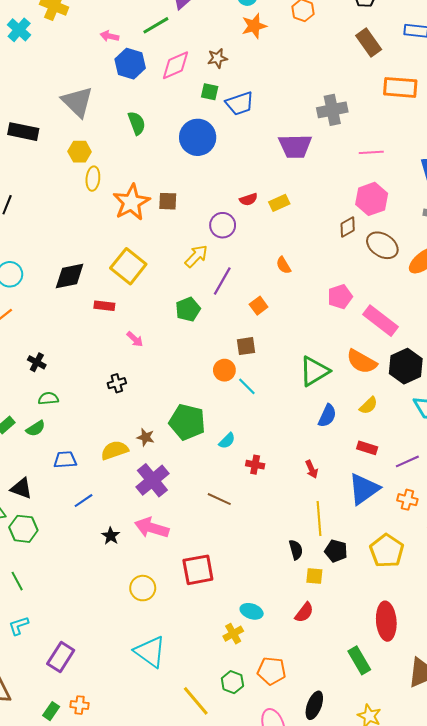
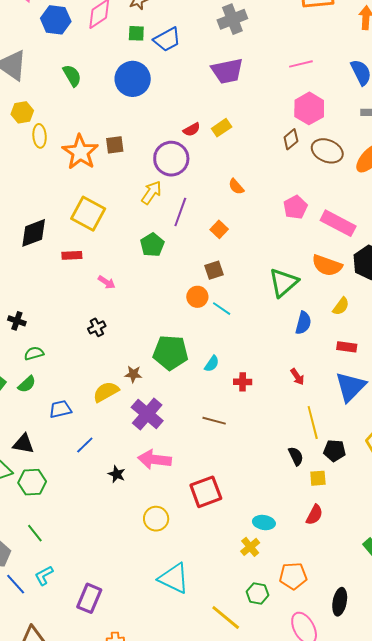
gray cross: (332, 110) -> (232, 19), moved
purple circle: (223, 225) -> (171, 159), size x1.4

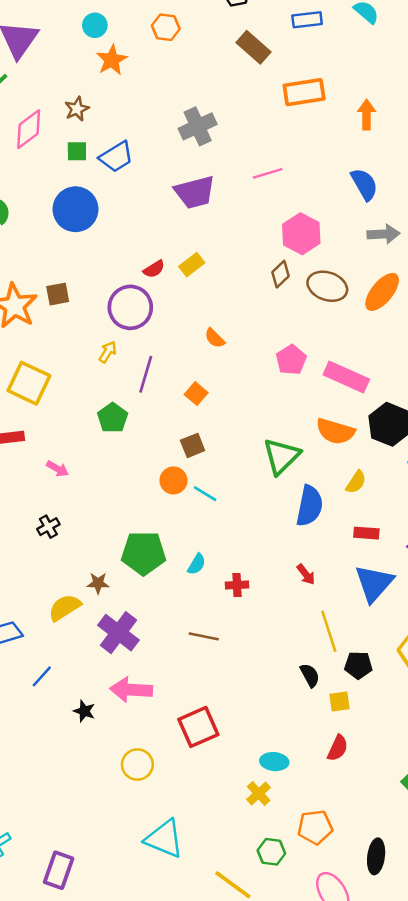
pink line: (301, 64) -> (268, 173), moved
yellow arrow: (151, 193) -> (108, 352), size x0.7
blue semicircle: (303, 323) -> (310, 506), size x1.4

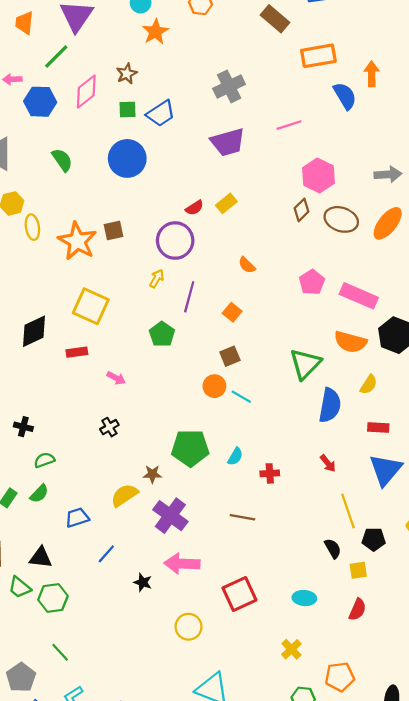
blue semicircle: (364, 184) -> (345, 96), moved
cyan ellipse: (274, 762) -> (304, 598), moved

